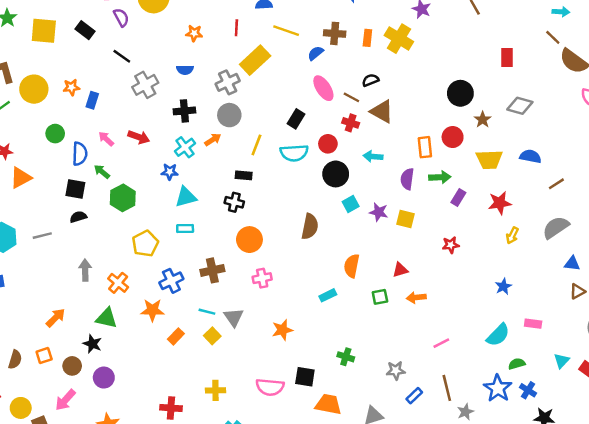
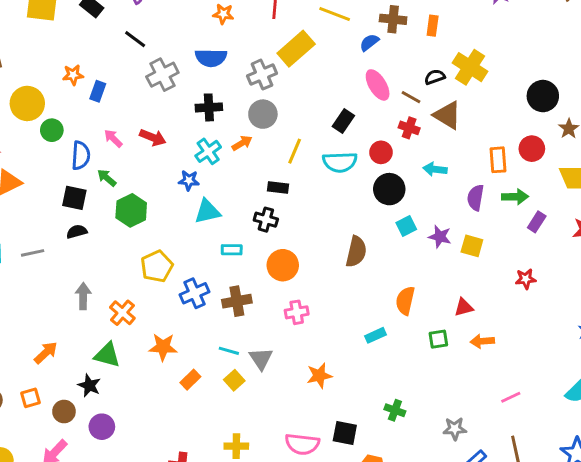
yellow cross: (399, 39) -> (470, 67), moved
blue semicircle: (185, 70) -> (211, 58), size x1.5
yellow circle: (34, 89) -> (27, 103), moved
cyan rectangle: (185, 228) -> (232, 250), moved
blue cross: (171, 281) -> (195, 293), moved

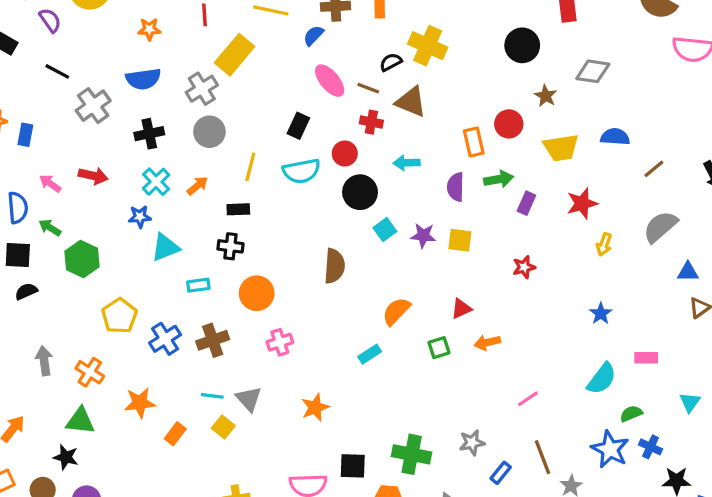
black circle: (543, 96) -> (522, 45), moved
orange arrow: (242, 143) -> (197, 186), moved
orange semicircle: (405, 301) -> (396, 311), turned 40
green cross: (395, 410) -> (412, 454), moved, size x1.6

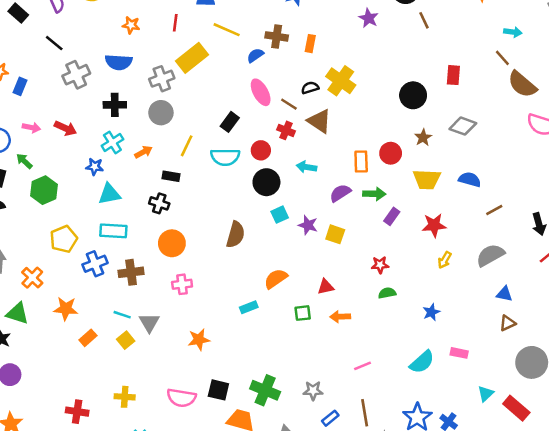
pink arrow: (50, 183) -> (31, 127), turned 144
purple semicircle: (456, 187) -> (340, 193), turned 45
cyan rectangle: (198, 285) -> (113, 231), moved, size x1.5
green semicircle: (631, 414) -> (387, 293), moved

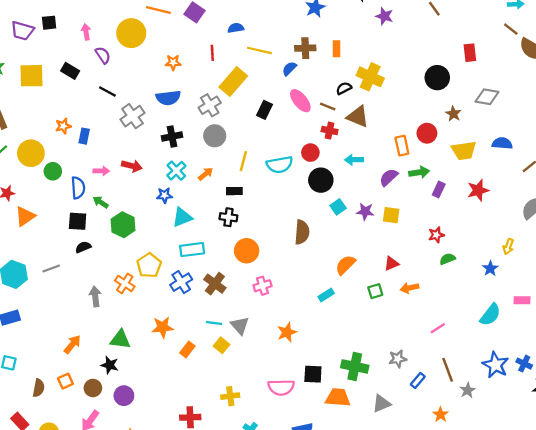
black rectangle: (230, 122) -> (265, 110), moved
yellow arrow: (445, 260) -> (508, 247), moved
brown cross: (131, 272) -> (215, 284), turned -35
orange cross: (32, 278) -> (125, 283), moved

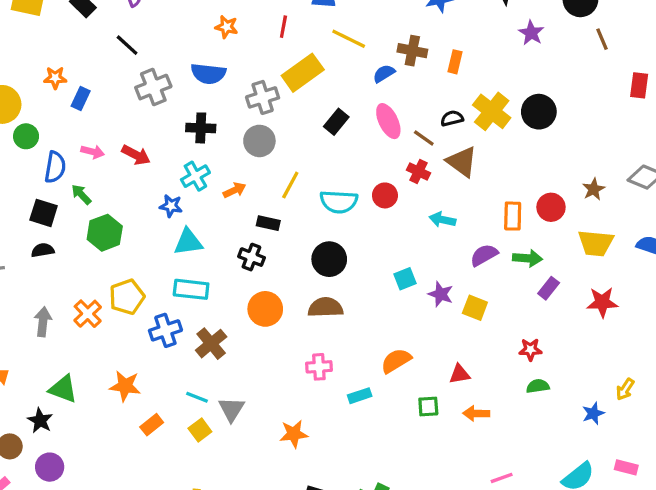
red rectangle: (470, 53) -> (639, 85), moved
black circle: (437, 78) -> (539, 112), moved
black circle: (321, 180) -> (329, 259), moved
brown semicircle: (302, 232) -> (326, 307), moved, turned -110
pink cross: (263, 286) -> (319, 367), moved

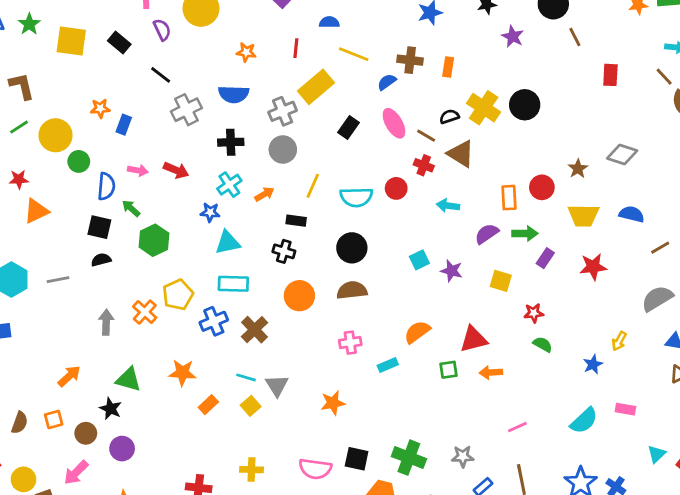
yellow square: (475, 308) -> (501, 281), moved
red triangle: (459, 374) -> (473, 339), size x1.5
green semicircle: (538, 386) -> (543, 344), turned 42

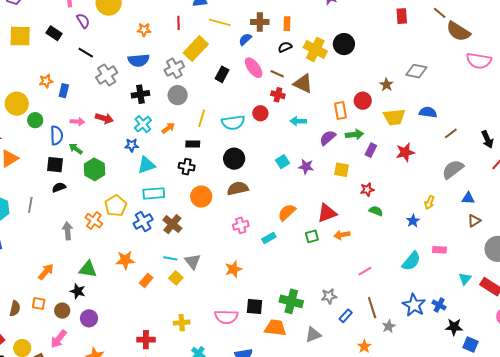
black semicircle: (449, 117) -> (285, 47), moved
gray line: (58, 280) -> (30, 205), turned -63
orange square: (54, 420) -> (39, 304), turned 32

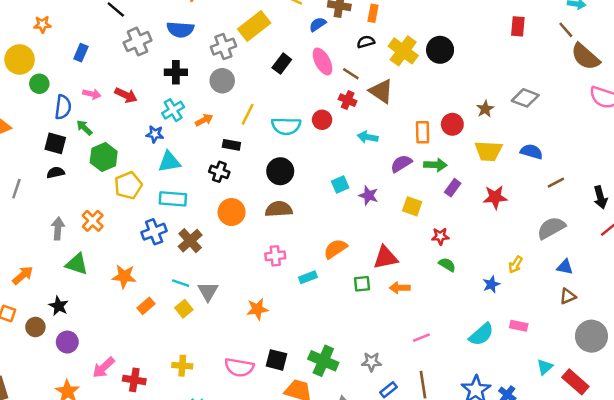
orange star: (46, 81) -> (42, 24), moved
yellow pentagon: (116, 206) -> (128, 185), moved
green triangle: (88, 269) -> (77, 264), moved
pink arrow: (59, 339) -> (103, 367), moved

